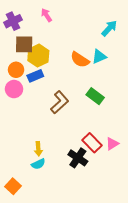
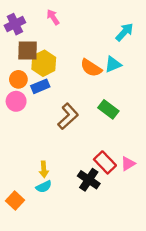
orange square: (13, 186) -> (15, 201), moved

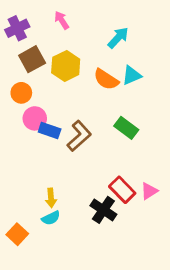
cyan arrow: (125, 32) -> (118, 38), moved
brown square: (28, 51) -> (32, 59), turned -30
yellow hexagon: (44, 63) -> (66, 66), moved
blue rectangle: (40, 86) -> (50, 131), moved, turned 42
pink circle: (16, 101) -> (35, 118), moved

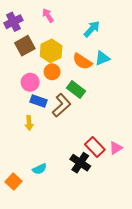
orange circle: (21, 93) -> (52, 72), moved
pink circle: (35, 118) -> (30, 82), moved
green rectangle: (126, 128) -> (76, 90), moved
yellow arrow: (51, 198) -> (29, 123), moved

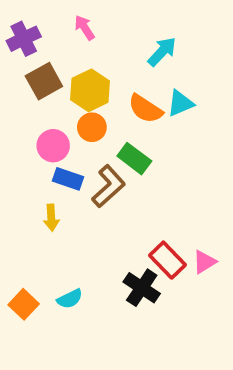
orange square: (13, 181) -> (24, 304), moved

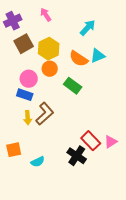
blue rectangle: (68, 179) -> (25, 95), moved
brown L-shape: (108, 186) -> (45, 114), moved
orange square: (24, 304) -> (14, 150), moved, turned 35

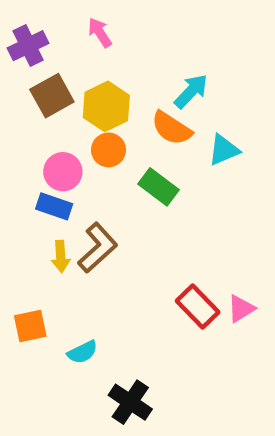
cyan arrow: (88, 28) -> (191, 91), moved
cyan triangle: (98, 56) -> (224, 150), moved
black cross: (77, 156) -> (130, 402), moved

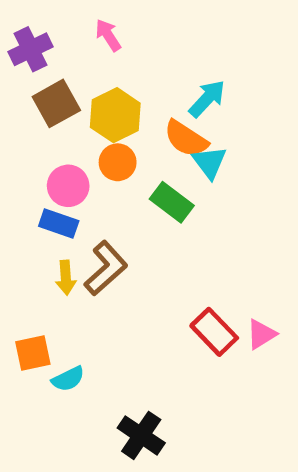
cyan triangle: (224, 150) -> (209, 162), moved, turned -44
cyan semicircle: (82, 352) -> (68, 379), moved

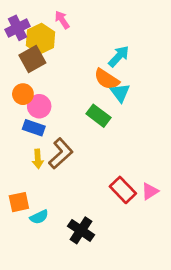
yellow hexagon: (115, 115) -> (40, 39), moved
orange circle: (118, 162) -> (23, 94), moved
black cross: (141, 435) -> (81, 230), moved

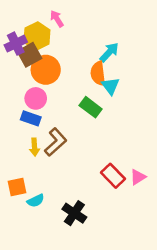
purple cross: (18, 28) -> (16, 44), moved
orange semicircle: (107, 79) -> (98, 74), turned 50
orange circle: (23, 94) -> (46, 70), moved, size x1.5

